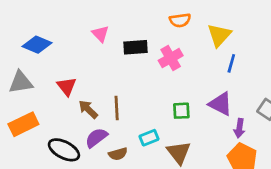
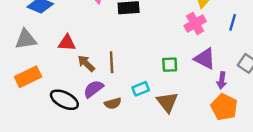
pink cross: (171, 58) -> (195, 23), moved
blue line: (231, 63) -> (233, 22), moved
red triangle: (67, 86) -> (67, 43), turned -48

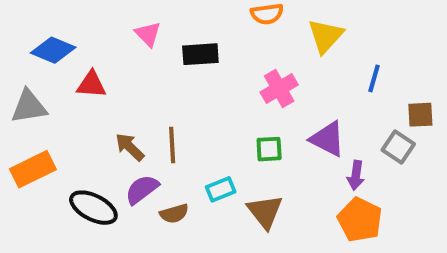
pink cross: (195, 23) -> (279, 88), moved
red triangle: (67, 43) -> (91, 84), moved

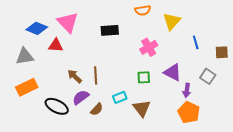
pink triangle: (148, 34) -> (68, 22), moved, size x1.6
blue line: (374, 78) -> (196, 42), turned -32
brown square: (420, 115) -> (222, 52), moved
brown semicircle: (174, 214) -> (97, 109), turned -32

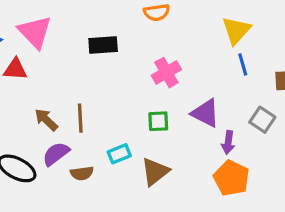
yellow triangle: (172, 21) -> (236, 30), moved
brown triangle: (142, 108) -> (155, 172), turned 30
brown semicircle: (97, 109) -> (82, 173), turned 40

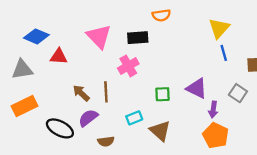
pink triangle: (35, 32) -> (99, 36), moved
black rectangle: (103, 45) -> (138, 38), moved
pink cross: (166, 73) -> (128, 66), moved
brown triangle: (155, 172) -> (160, 131), turned -40
brown semicircle: (82, 173) -> (106, 141), moved

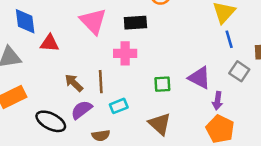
blue diamond: (36, 36) -> (25, 21), turned 60
pink cross: (128, 66) -> (125, 53), turned 30
gray square: (238, 93) -> (239, 71), moved
cyan rectangle: (134, 118) -> (119, 106), moved

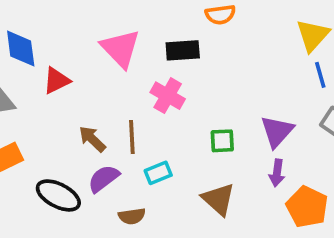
red triangle: (49, 43) -> (56, 81), turned -30
pink cross: (125, 53) -> (168, 96), turned 30
purple triangle: (200, 78) -> (277, 131), turned 45
purple arrow: (218, 101) -> (277, 173), moved

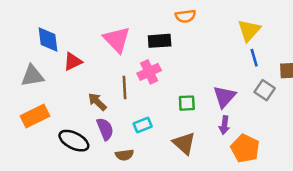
pink cross: (168, 96) -> (149, 72), turned 35
brown line: (132, 137) -> (125, 87), moved
purple semicircle: (104, 179) -> (105, 129), turned 105

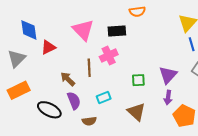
gray triangle: (32, 76) -> (17, 59), turned -36

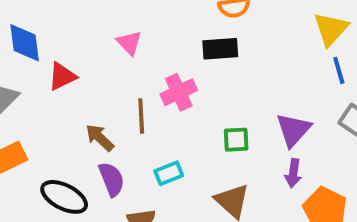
pink triangle: (83, 30) -> (129, 43), size x0.6
black rectangle: (117, 31) -> (220, 49), moved

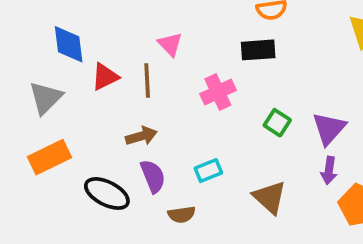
brown line: (141, 116) -> (147, 81), moved
brown arrow: (100, 138) -> (141, 136), turned 120
green square: (236, 140) -> (277, 123), moved, turned 36

